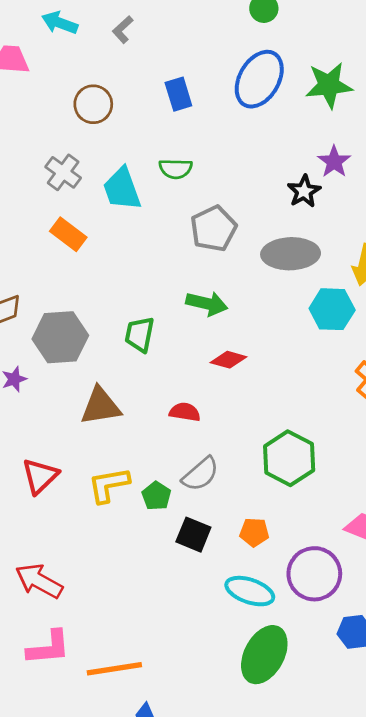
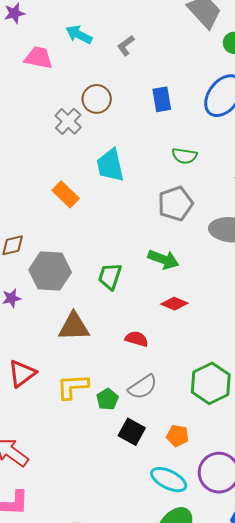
green semicircle: (176, 169) -> (184, 156), moved
gray cross: (63, 172) -> (68, 121), moved

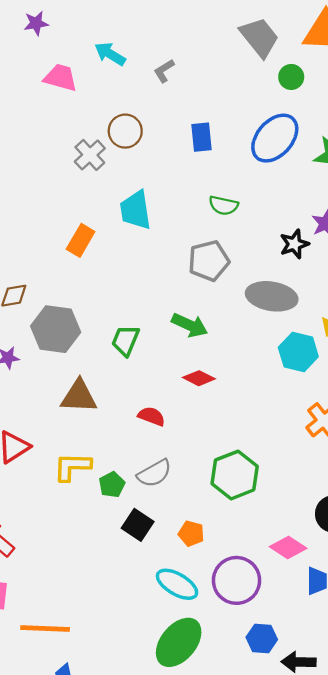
orange rectangle: (66, 194) -> (81, 240), turned 72

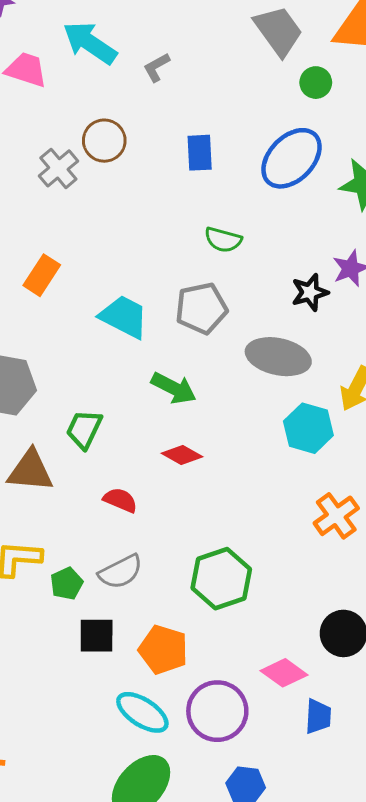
cyan arrow: (110, 54) -> (90, 43), size x1.4
cyan trapezoid: (135, 210) -> (124, 317), moved, turned 123
green trapezoid: (126, 340) -> (84, 429), moved
black square: (138, 525) -> (97, 636), turned -36
orange pentagon: (191, 534) -> (163, 650), size x1.5

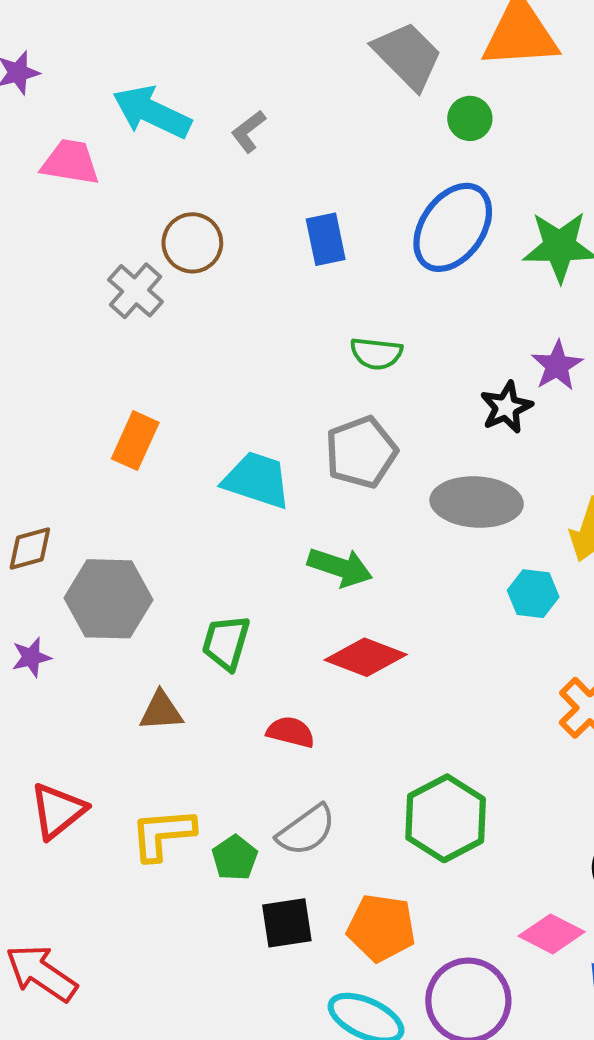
cyan hexagon: (308, 428) -> (533, 594), size x0.7
red diamond: (182, 455) -> (366, 657), size x1.4
brown triangle: (30, 471) -> (161, 711), size x0.7

